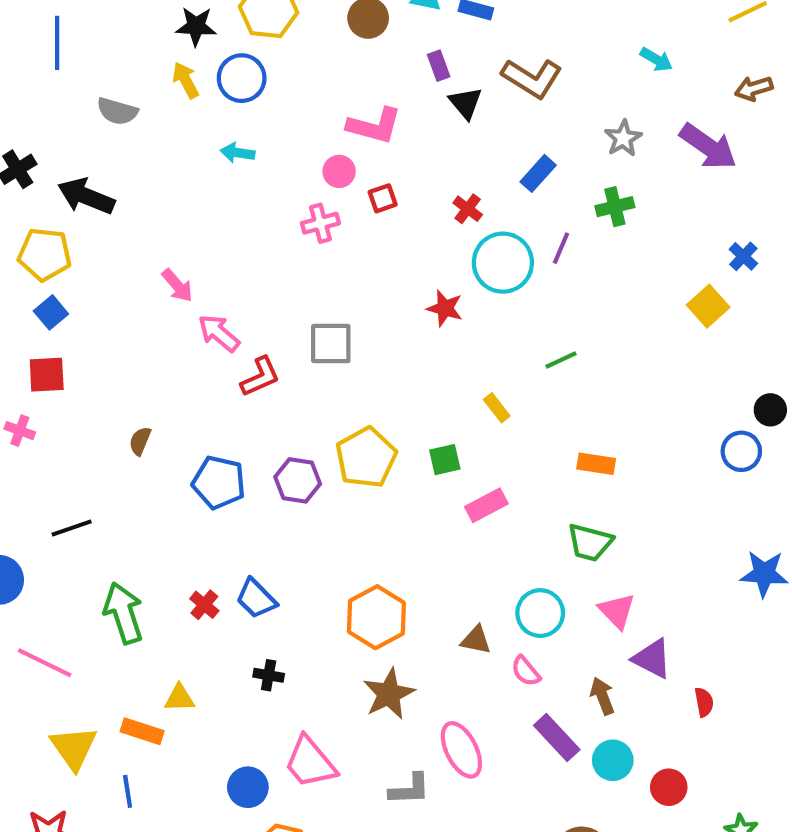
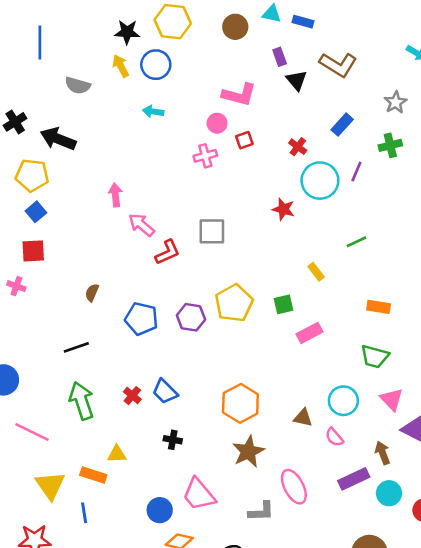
pink arrow: (177, 285) -> (115, 195), turned -145
black line: (72, 528) -> (76, 347), moved
purple rectangle: (557, 737) -> (354, 479), turned -72

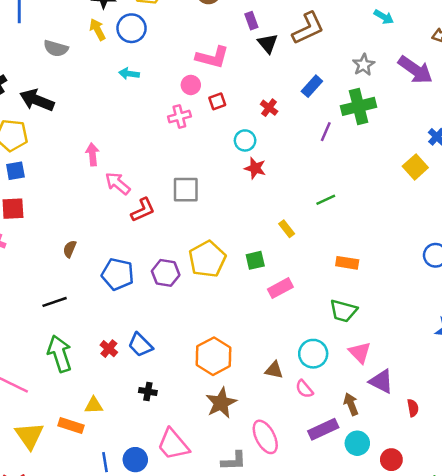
brown L-shape: (338, 65) -> (308, 28), turned -57
green cross: (390, 145) -> (359, 106), size x1.5
cyan circle: (320, 181) -> (245, 140), moved, size x0.6
blue square: (36, 212) -> (15, 171), turned 30
blue line: (84, 513) -> (105, 462), moved

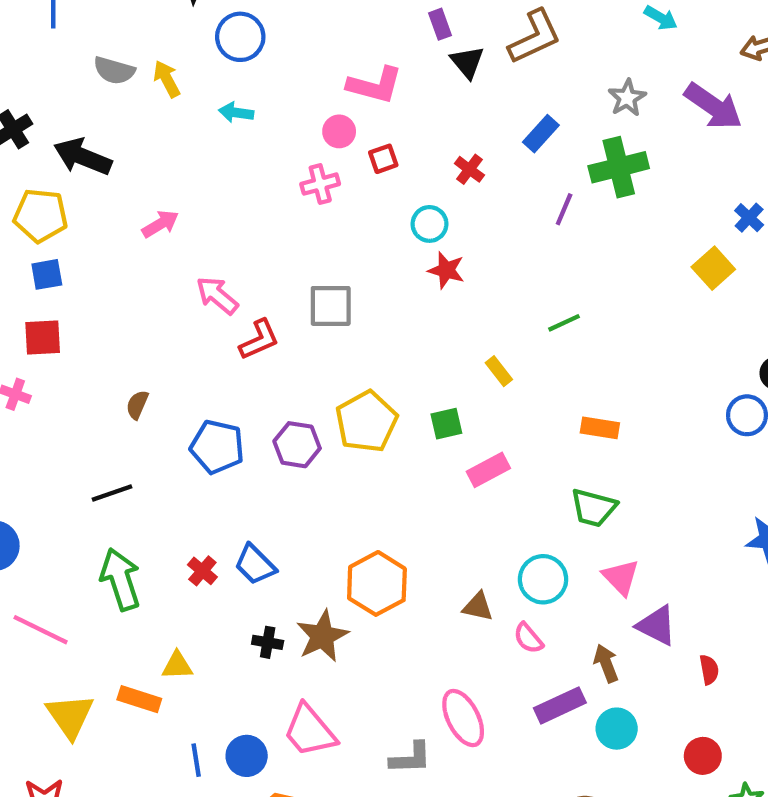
yellow arrow: (97, 29) -> (167, 79), moved
pink arrow: (92, 154) -> (160, 224), moved, turned 65
brown star: (221, 403) -> (322, 636), moved
red circle: (391, 460) -> (703, 756), moved

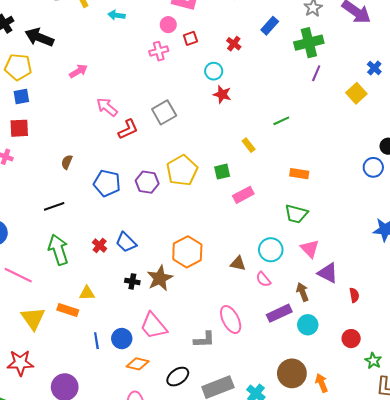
purple line: (564, 209) -> (316, 73), moved
gray square: (331, 306) -> (164, 112), turned -30

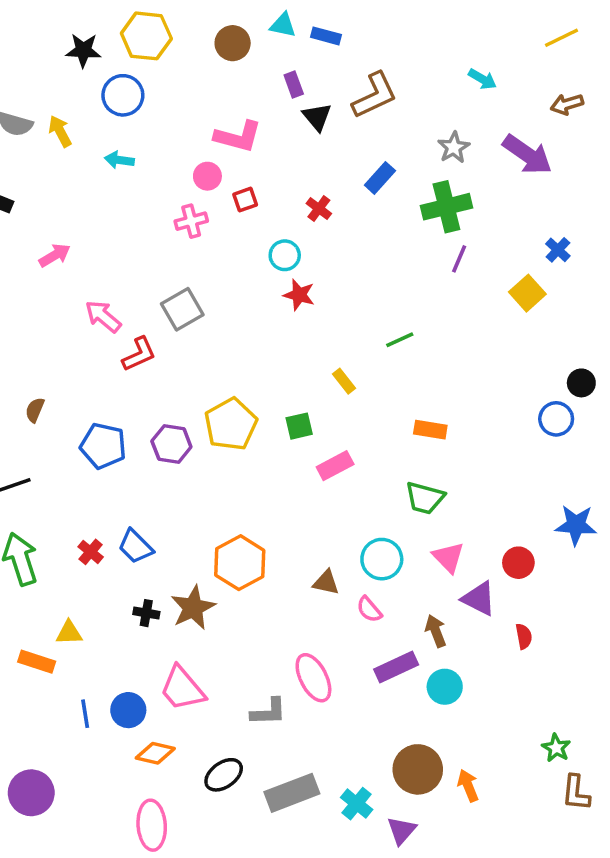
gray square: (164, 112) -> (182, 309), moved
red circle: (351, 339) -> (518, 563), moved

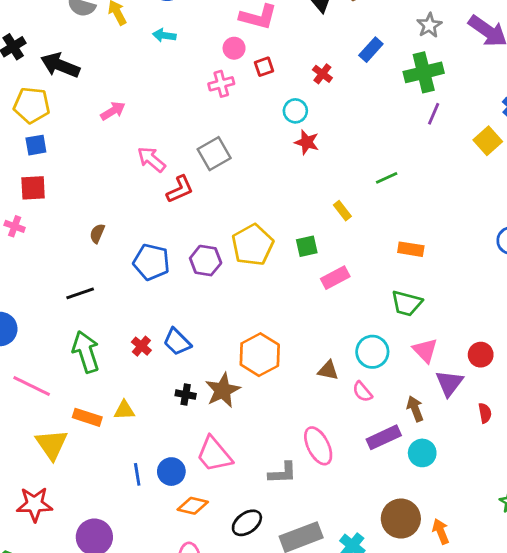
purple triangle: (479, 599) -> (449, 383), turned 40
orange rectangle: (37, 662) -> (87, 417), moved

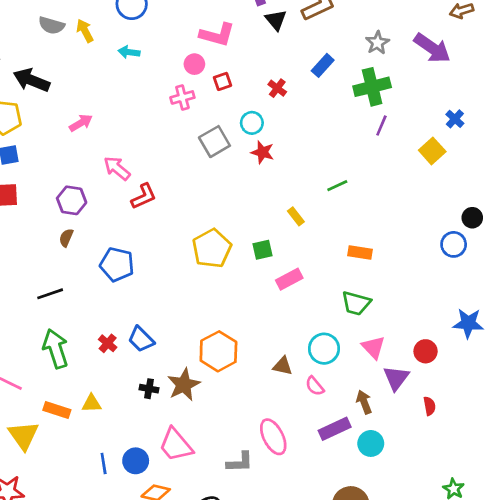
gray square: (214, 154) -> (214, 142), moved
purple hexagon: (206, 261) -> (72, 200), moved

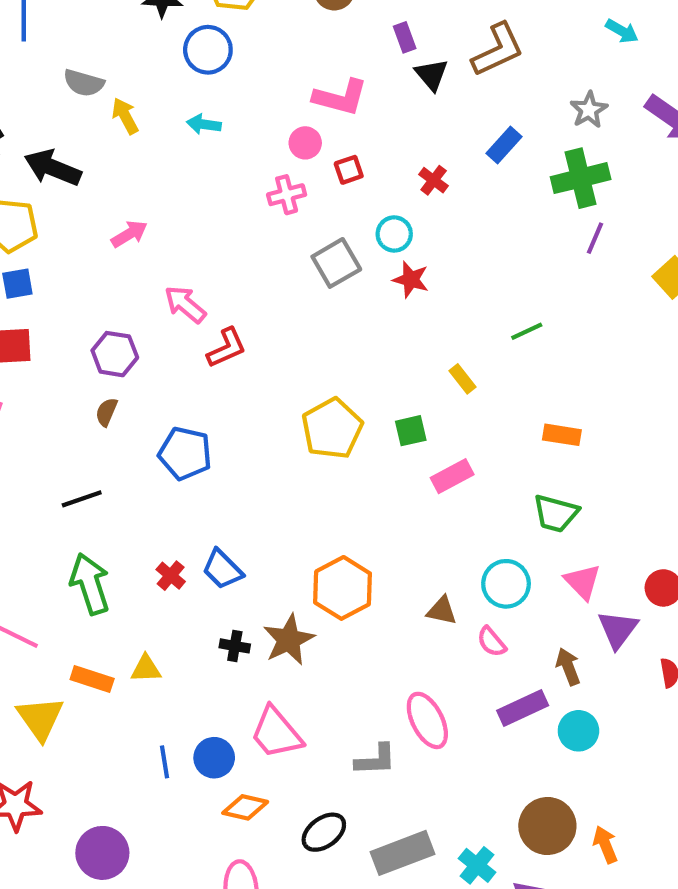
yellow arrow: (85, 31) -> (125, 116), moved

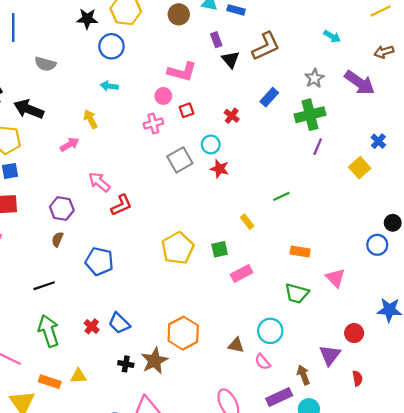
yellow arrow: (125, 116) -> (91, 119), moved
pink triangle: (583, 582) -> (335, 278), moved

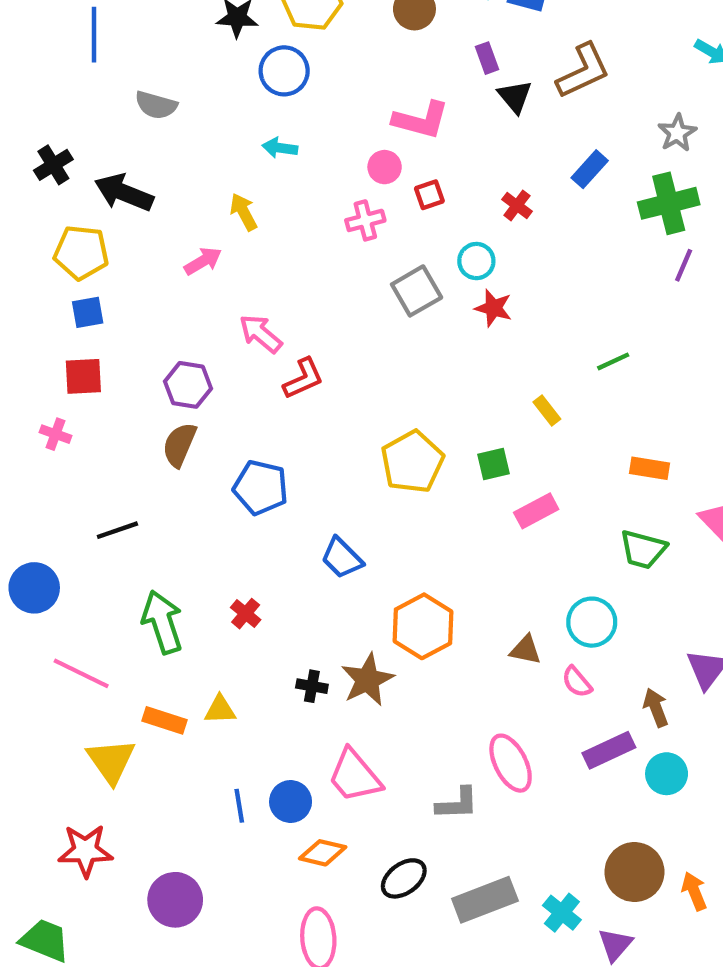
brown semicircle: (57, 239) -> (179, 445), size x1.5
black line: (44, 286) -> (117, 530), moved
blue trapezoid: (119, 323) -> (342, 558), moved

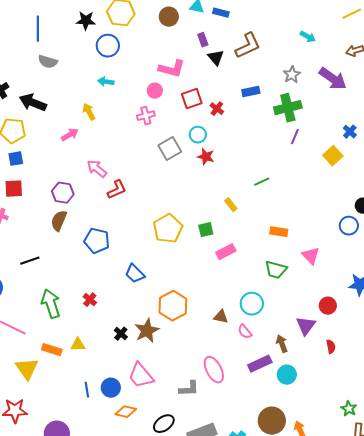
blue line: (94, 35) -> (38, 29), moved
blue rectangle: (590, 169) -> (251, 92), turned 36
red square: (429, 195) -> (192, 99), moved, size x1.5
black cross: (312, 686) -> (121, 334), turned 32

